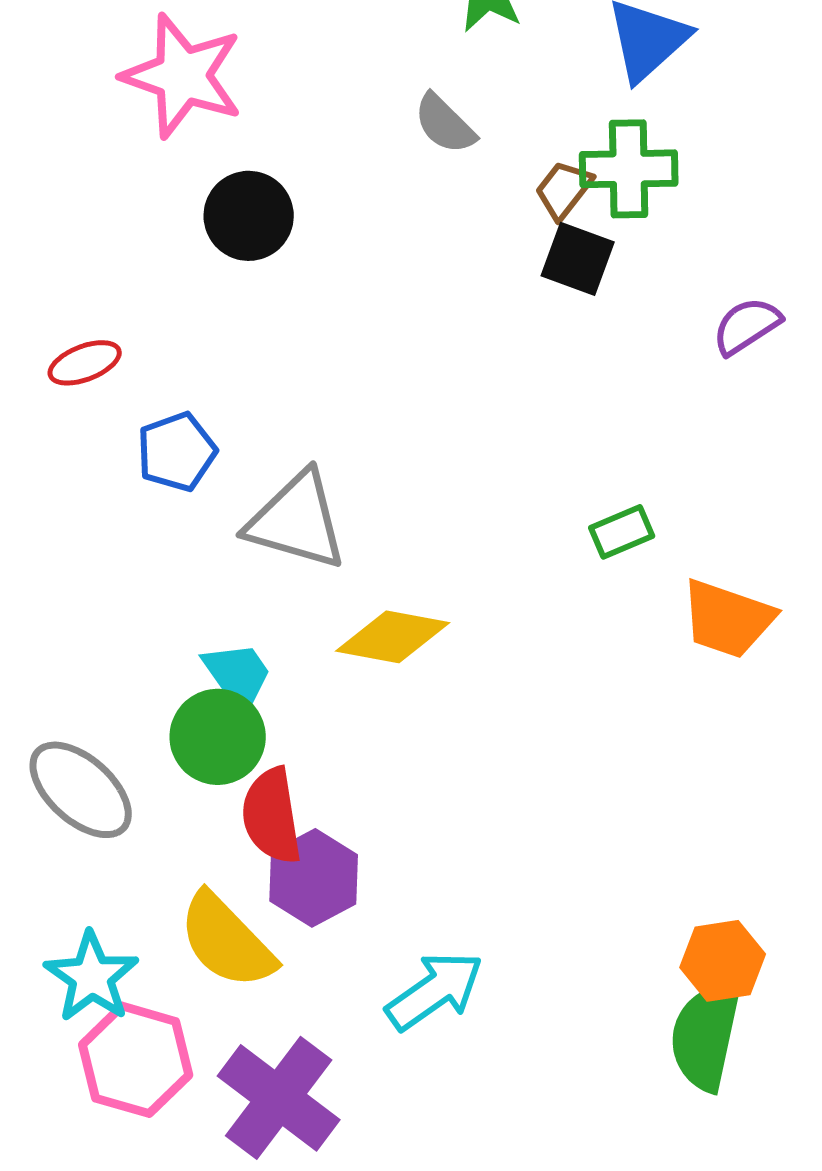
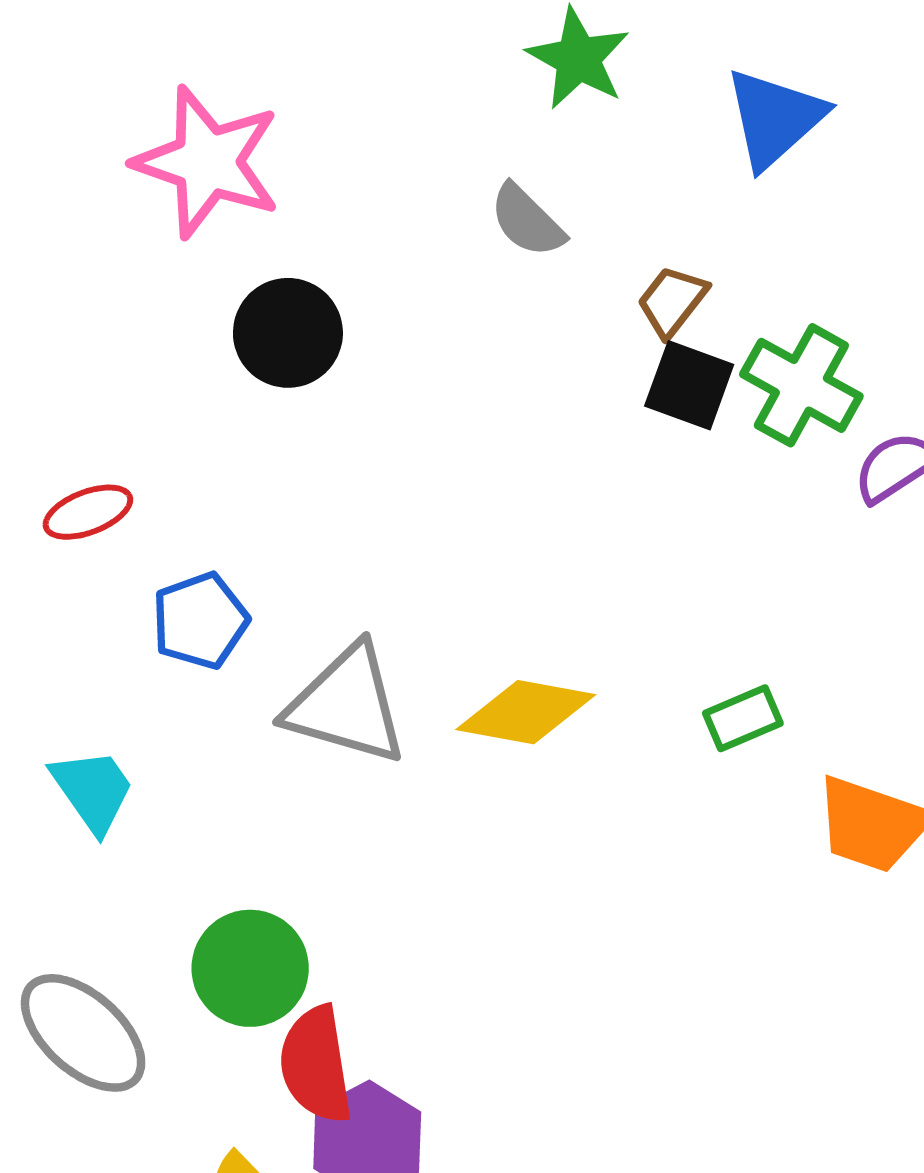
green cross: (629, 169) -> (801, 385), moved, turned 30
yellow diamond: (393, 637) -> (526, 712), moved
cyan trapezoid: (238, 676) -> (93, 790), moved

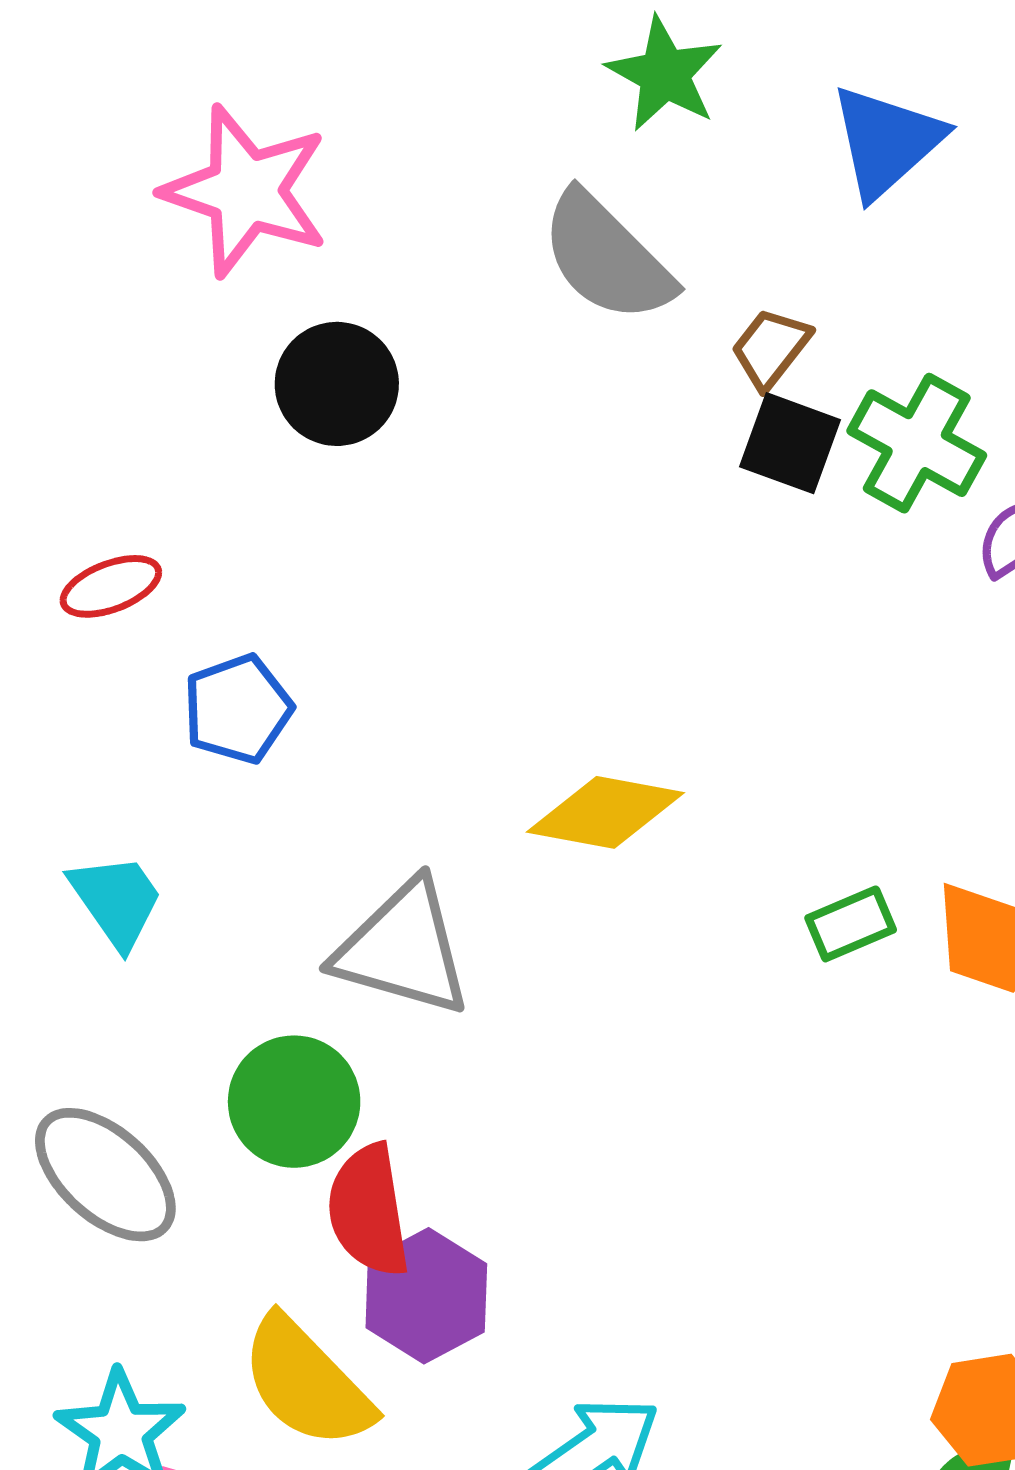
gray semicircle: (527, 221) -> (607, 257), size x1.6
gray triangle: (346, 705) -> (403, 949), moved
green rectangle: (743, 718) -> (851, 924), moved

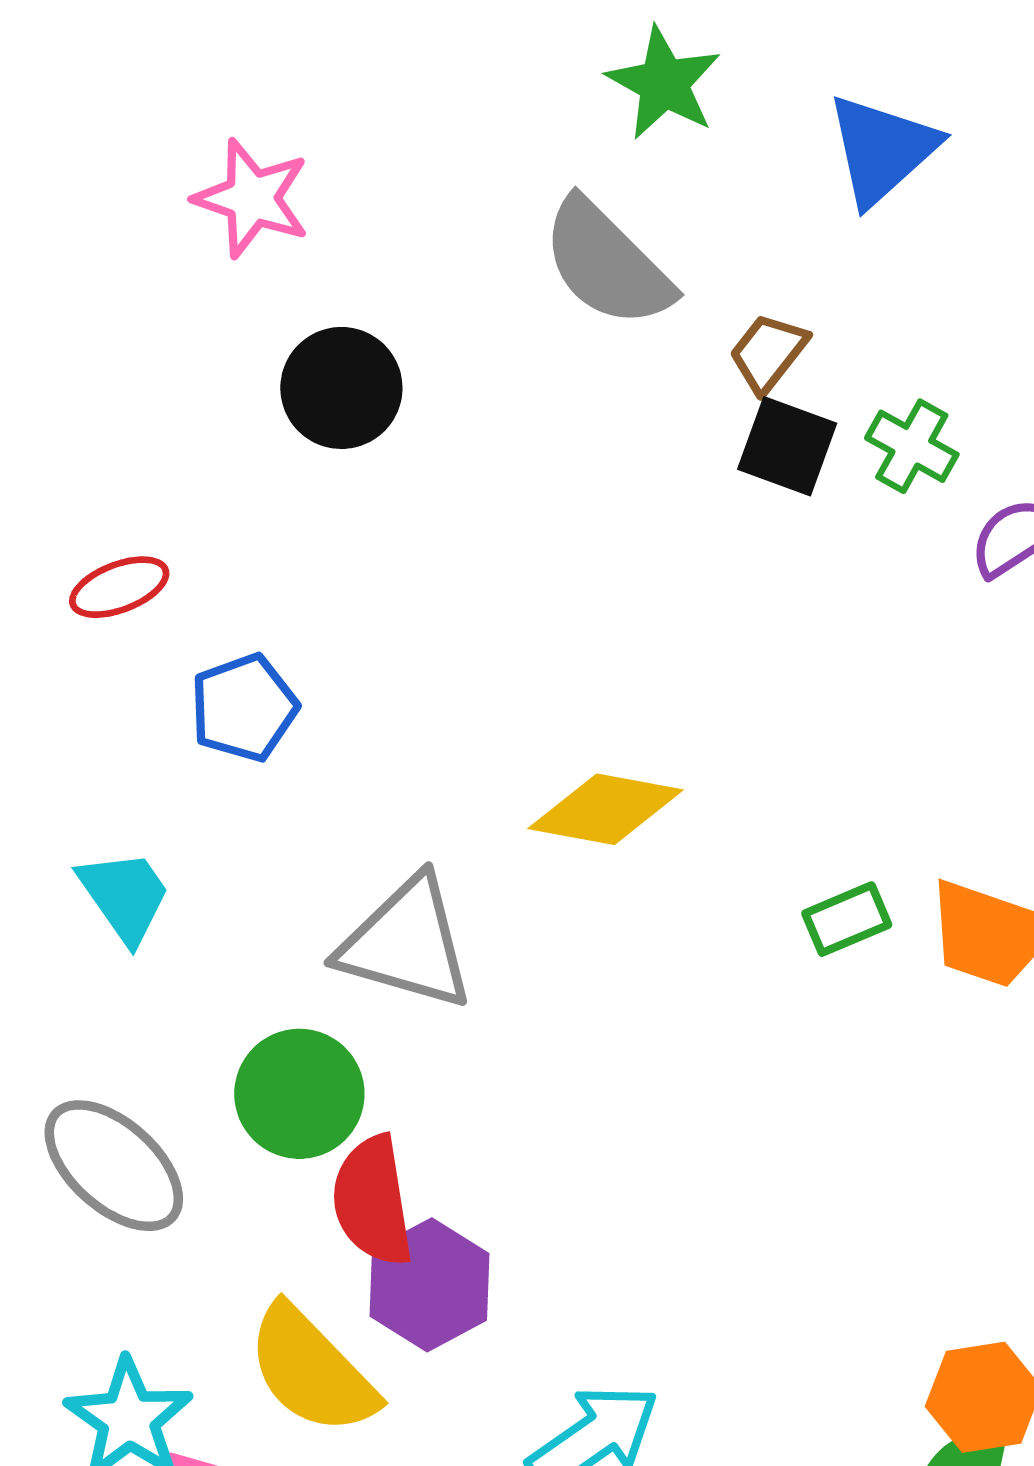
pink star: (246, 191) -> (252, 198), size x0.7
green cross: (917, 443) -> (912, 446), size x0.7

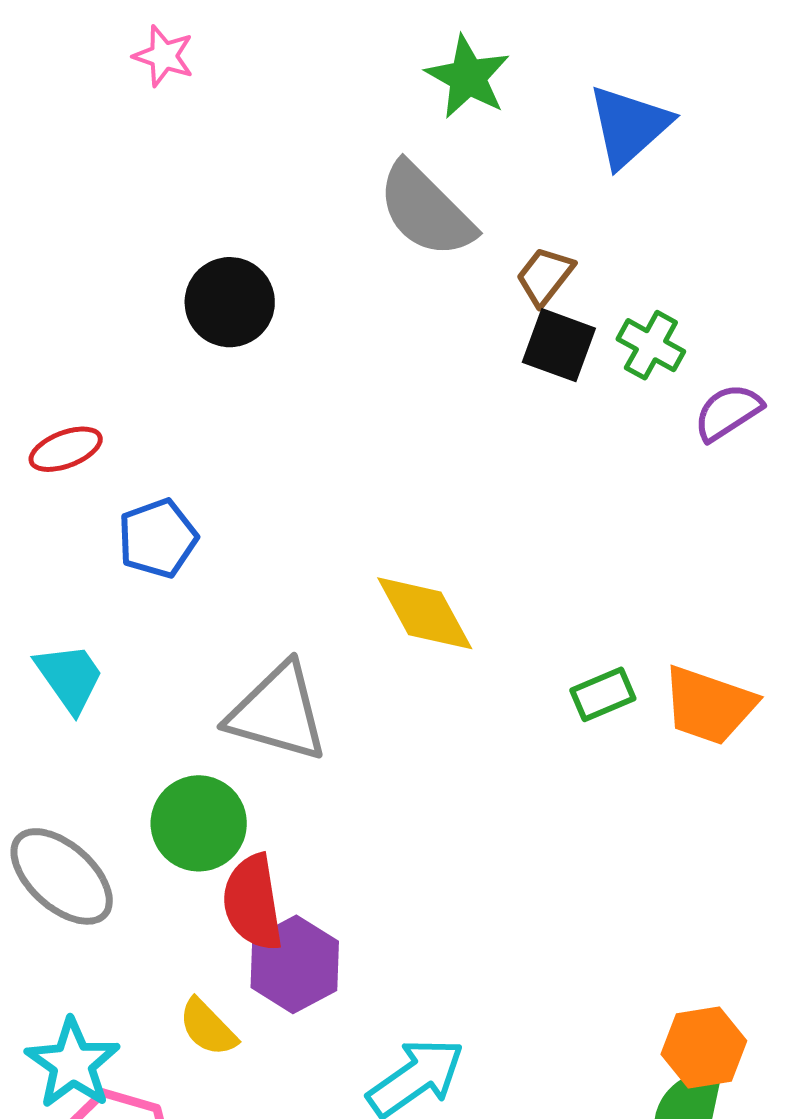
pink star: (252, 198) -> (164, 56), moved, size x0.7
yellow diamond: (606, 809) -> (425, 613), turned 51
yellow semicircle: (312, 1370) -> (208, 1028), size x0.6

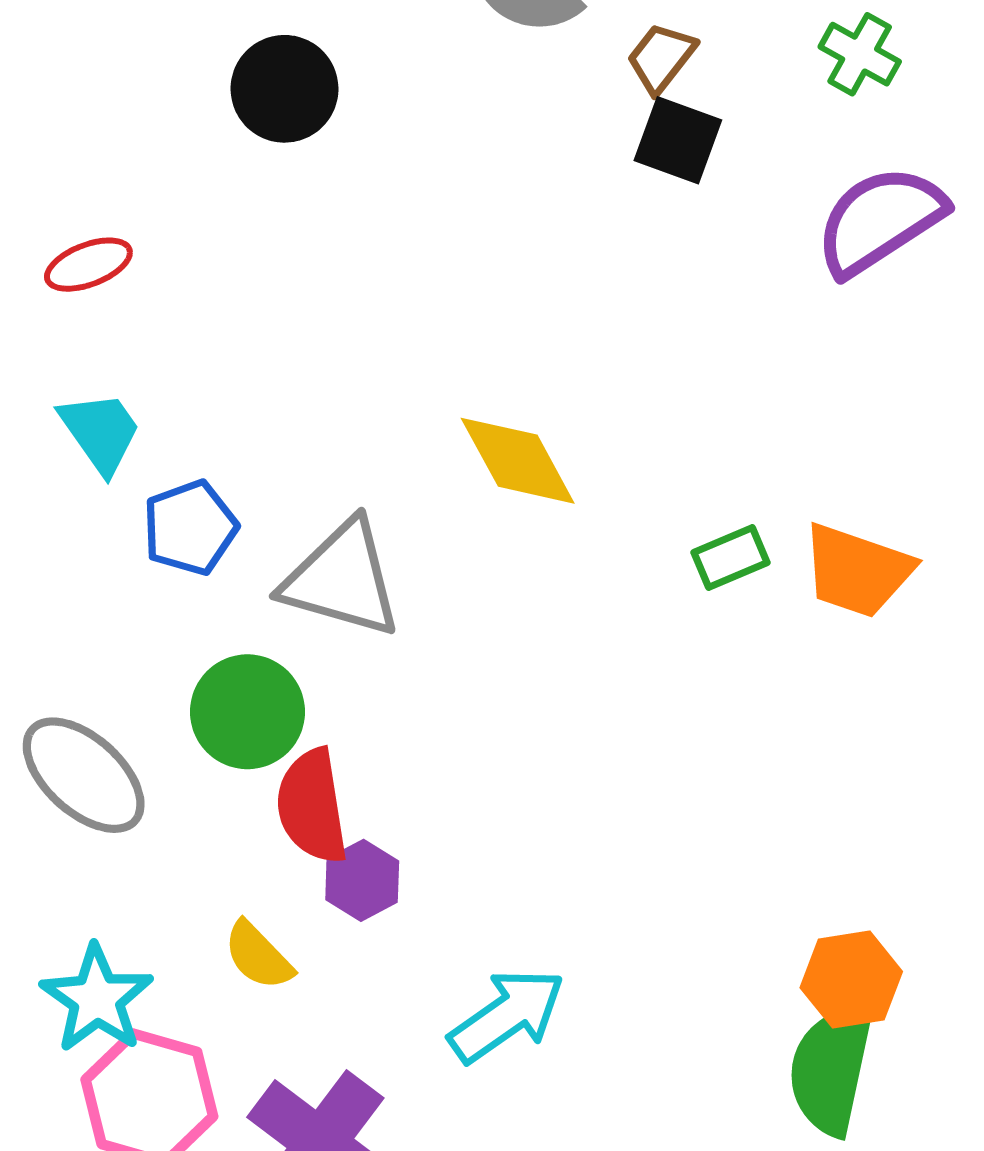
green cross: (651, 345) -> (860, 54), moved
purple semicircle: (728, 412) -> (880, 220), size x1.6
blue pentagon: (158, 538) -> (190, 528), moved
cyan trapezoid: (70, 677) -> (100, 432), moved
purple hexagon: (295, 964) -> (362, 880), size x0.7

